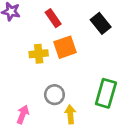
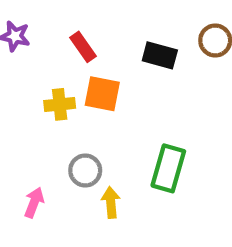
black rectangle: (101, 23) -> (160, 55), turned -36
orange square: (65, 47) -> (102, 94), turned 30

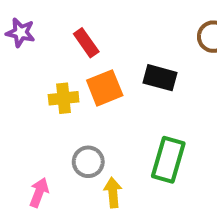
black rectangle: (160, 55) -> (160, 78), moved
orange square: (102, 94) -> (105, 88), turned -33

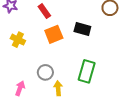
yellow cross: (64, 98) -> (18, 40), moved, turned 32

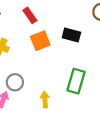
gray circle: (45, 72) -> (15, 82), moved

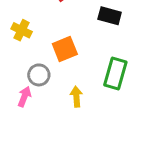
orange square: (40, 41) -> (65, 49), moved

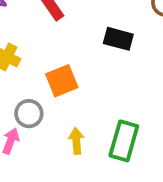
green rectangle: (115, 74) -> (124, 141), moved

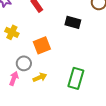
yellow arrow: (76, 141) -> (40, 77), moved, turned 72

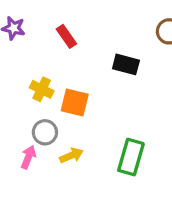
yellow cross: (12, 32) -> (42, 89), moved
orange square: (42, 45) -> (75, 103), turned 36

